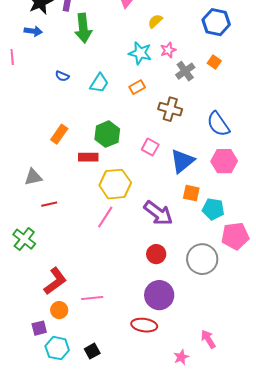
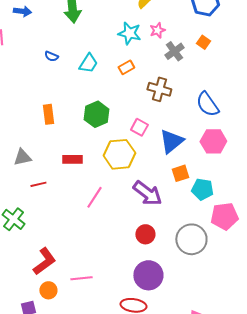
orange rectangle: (59, 134) -> (48, 114), turned -42
red rectangle: (88, 157) -> (72, 159), moved
yellow hexagon: (115, 184) -> (119, 154), moved
orange square: (191, 193) -> (180, 173), turned -30

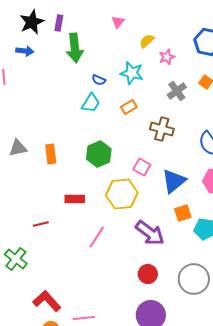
pink star: (157, 30) -> (167, 57), moved
blue semicircle: (51, 56) -> (99, 80), moved
gray triangle: (22, 157) -> (18, 148), moved
red L-shape: (44, 261) -> (47, 301), turned -96

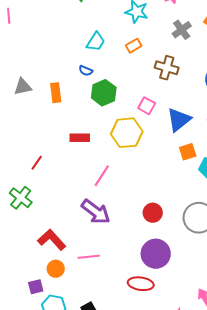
blue semicircle: (99, 80) -> (86, 71), moved
red line: (41, 224) -> (37, 163), moved, turned -42
purple arrow: (150, 233) -> (96, 212), moved

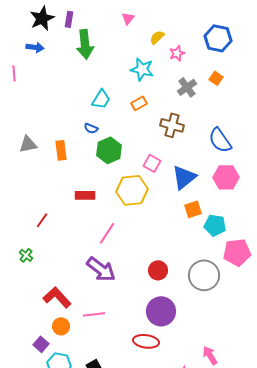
green cross: (21, 198) -> (26, 255), size x0.6
purple square: (36, 287) -> (41, 344), turned -35

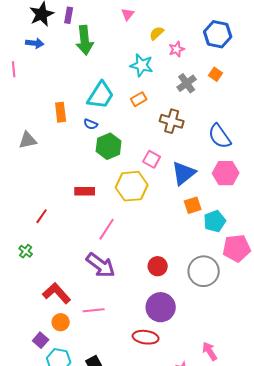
cyan trapezoid: (101, 99) -> (101, 95), size x1.4
orange rectangle: (61, 150) -> (61, 112), moved
cyan pentagon: (215, 225) -> (215, 221), turned -30

